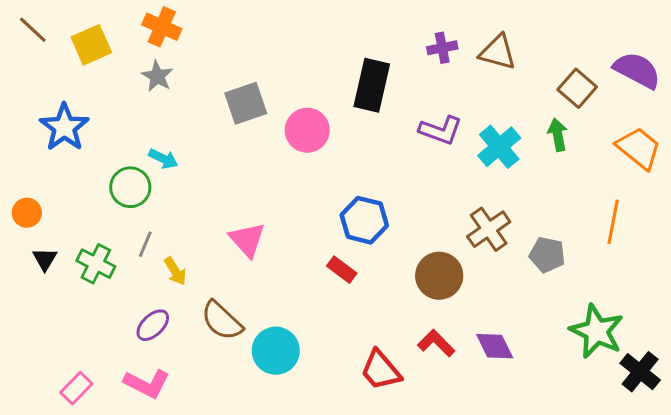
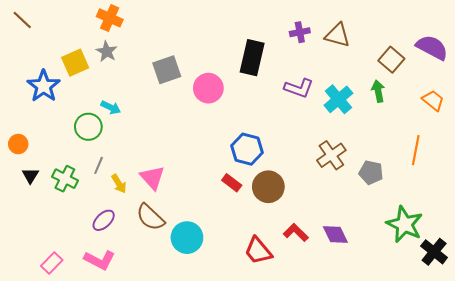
yellow square: (91, 45) -> (75, 63), moved
orange trapezoid: (639, 148) -> (433, 100), size x0.7
pink triangle: (247, 240) -> (152, 178), moved
brown circle: (439, 276) -> (268, 187), moved

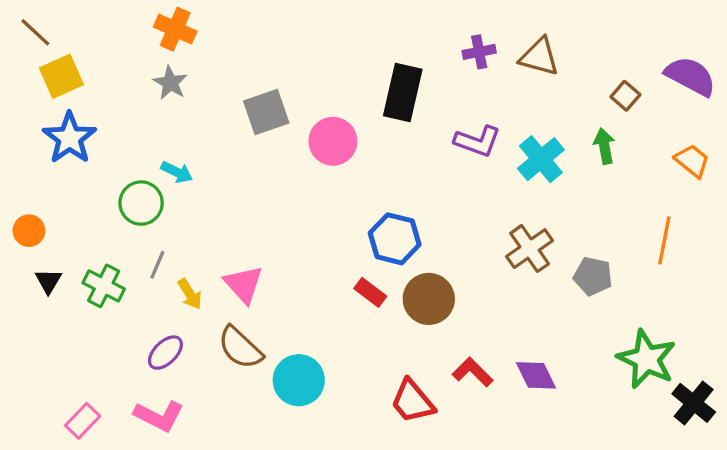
brown square: (391, 60) -> (625, 96), size x0.7
yellow square: (75, 63) -> (61, 76), moved

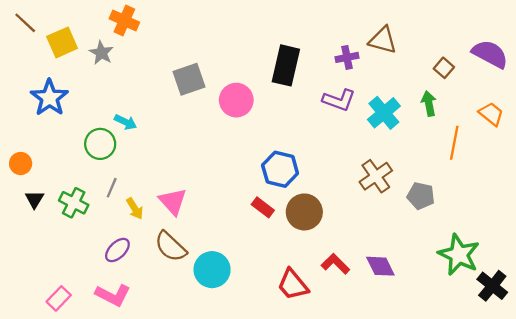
purple cross: (479, 52) -> (347, 57), moved
yellow square: (61, 76) -> (62, 42), moved
gray star: (170, 83) -> (101, 53), moved
orange line: (664, 240) -> (454, 143), moved

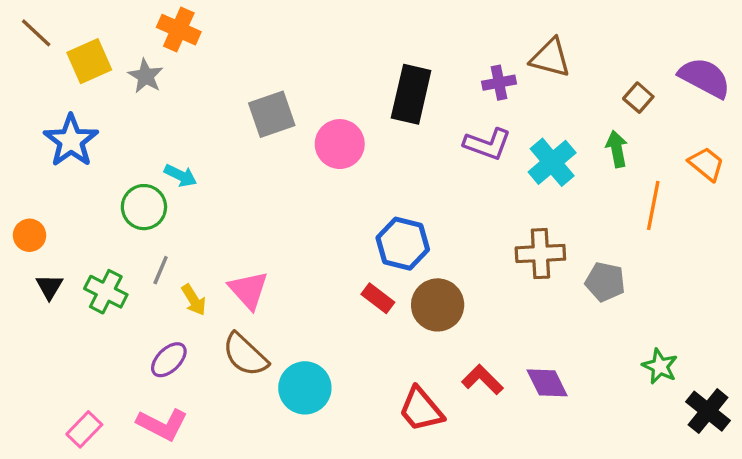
brown cross: (376, 176) -> (540, 254), turned 32
green star: (459, 255) -> (660, 366), size x0.6

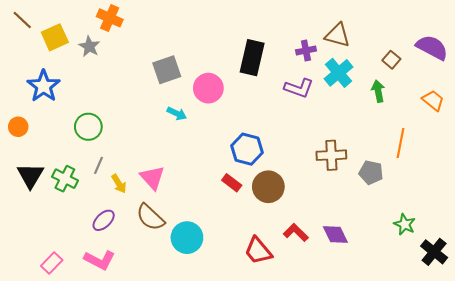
cyan cross: (552, 162) -> (338, 73), moved
cyan arrow: (180, 176) -> (177, 114), moved
orange line: (653, 205) -> (401, 143), moved
orange circle: (30, 235) -> (18, 127), moved
black triangle: (49, 287) -> (30, 176), size x1.6

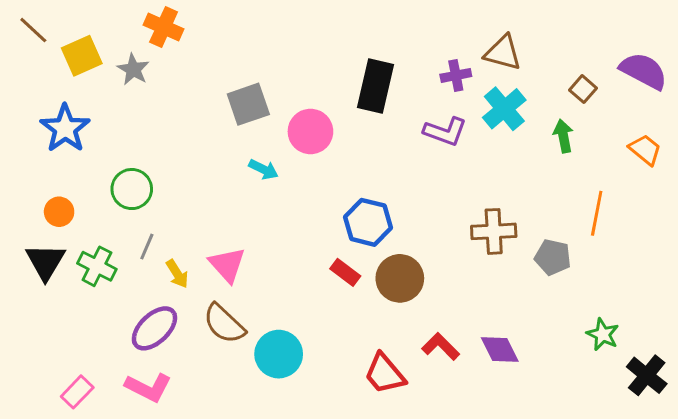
orange circle: (18, 127) -> (59, 212), moved
purple ellipse: (104, 220) -> (154, 328), size x1.4

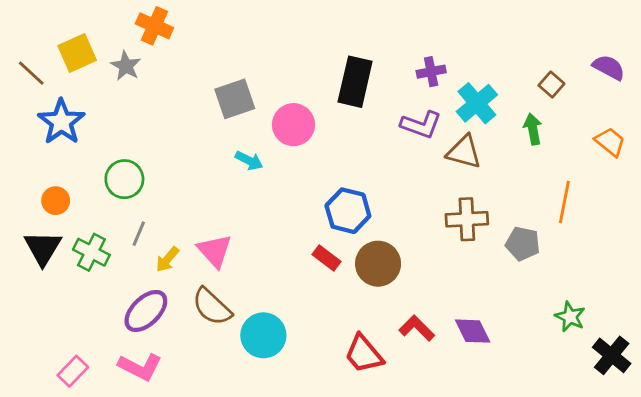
brown line: (33, 30) -> (31, 73), moved
brown triangle: (503, 53) -> (464, 152), moved
purple semicircle: (644, 71) -> (609, 67), size x0.7
yellow arrow: (177, 274) -> (167, 259), turned 72

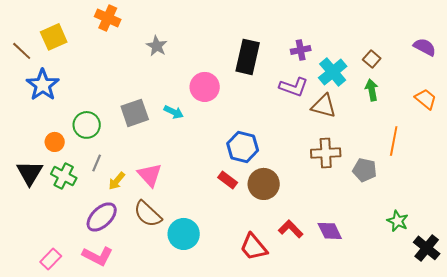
gray star: (126, 66) -> (157, 46), moved
brown square: (551, 85) -> (372, 59), moved
gray square: (235, 99) -> (135, 113), moved
orange circle: (56, 201) -> (55, 142), moved

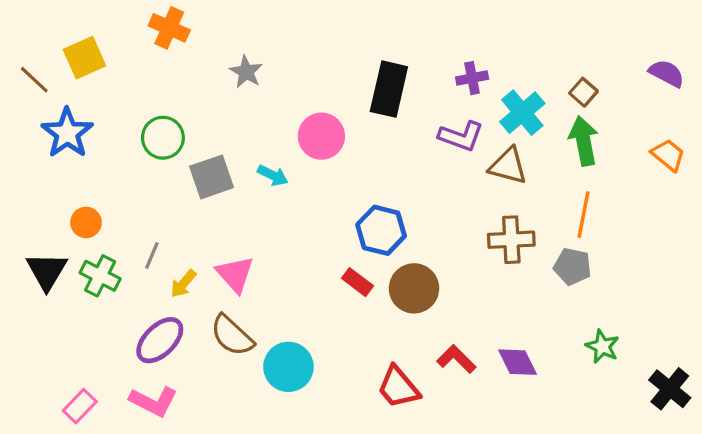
green arrow: (372, 90) -> (584, 141), size x1.4
green circle: (87, 125) -> (163, 138), moved
orange line: (394, 141) -> (584, 215), moved
green star: (398, 221) -> (602, 346), moved

